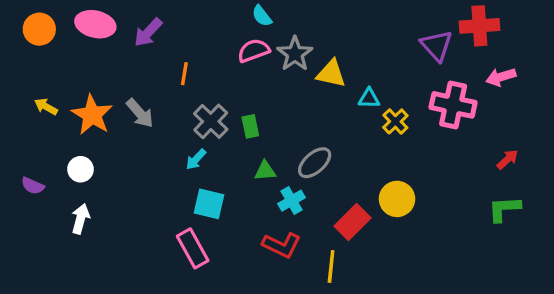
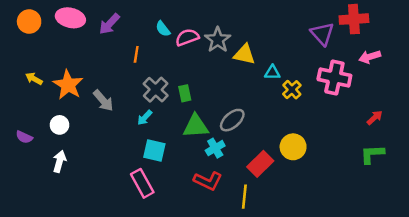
cyan semicircle: (262, 16) -> (163, 29), moved
gray arrow: (140, 113) -> (103, 101), moved
green triangle: (265, 171) -> (196, 126), size x1.6

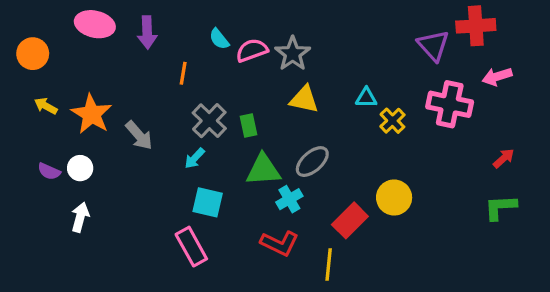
orange circle: (29, 22) -> (33, 54), moved
purple arrow: (109, 24) -> (147, 32), turned -45
yellow triangle: (244, 54) -> (304, 99), moved
purple semicircle: (24, 137) -> (49, 171), moved

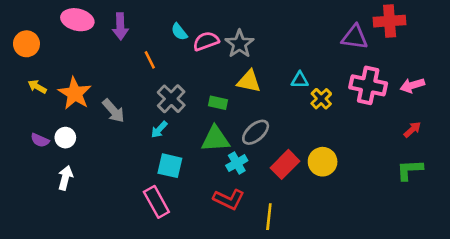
purple triangle: (433, 45) -> (355, 37), turned -40
orange line: (183, 73) -> (150, 60), turned -36
pink arrow: (497, 77) -> (412, 85), moved
green rectangle: (249, 126) -> (218, 103), moved, turned -66
red rectangle: (350, 220) -> (285, 164), moved

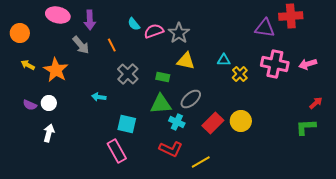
gray arrow: (114, 111) -> (81, 45), moved
cyan arrow: (159, 130) -> (99, 97), moved, turned 56
red arrow: (412, 130) -> (316, 103), moved
cyan cross: (237, 163) -> (177, 122), turned -35
yellow line: (269, 217) -> (201, 162), turned 54

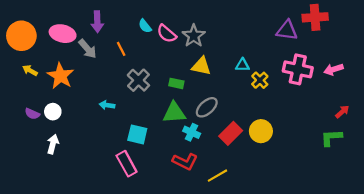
pink ellipse: (58, 15) -> (63, 34), moved
pink semicircle: (154, 31) -> (167, 34), turned -120
orange circle: (20, 33) -> (21, 36), size x1.4

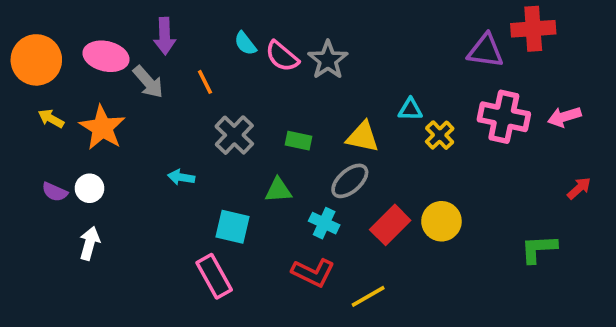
yellow triangle: (201, 66) -> (363, 137), moved
green triangle: (174, 113) -> (278, 190), moved, size x0.7
green L-shape: (331, 138) -> (539, 249), moved

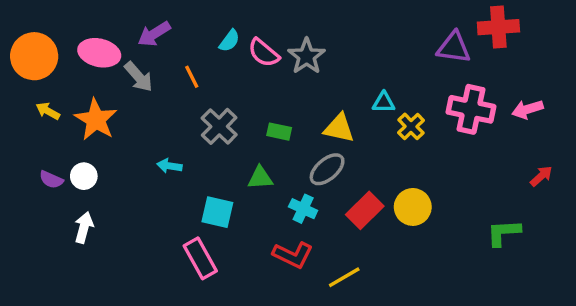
purple arrow: (165, 36) -> (154, 34), turned 60
cyan semicircle: (245, 43) -> (229, 41), turned -105

